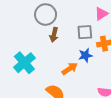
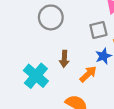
brown arrow: (54, 35) -> (64, 59), moved

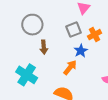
brown arrow: (64, 59) -> (44, 47), moved

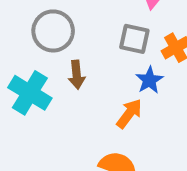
gray square: (74, 30) -> (134, 39), turned 35
cyan cross: (27, 75) -> (30, 93), moved

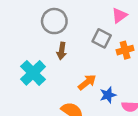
blue star: (149, 80) -> (108, 95), moved
cyan cross: (30, 93) -> (33, 73), moved

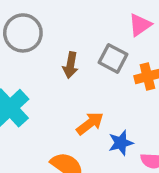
gray circle: (54, 21) -> (23, 33), moved
brown arrow: (62, 51) -> (71, 65), moved

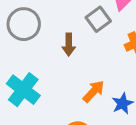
gray square: (113, 58) -> (98, 19), moved, turned 35

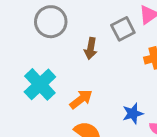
orange arrow: (94, 91) -> (81, 99), moved

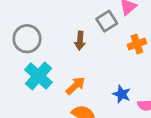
gray circle: (51, 22) -> (27, 39), moved
blue star: (133, 113) -> (122, 94), turned -30

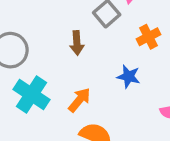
blue star: (122, 94) -> (129, 76), moved

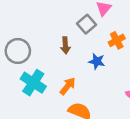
blue star: (129, 76) -> (97, 61), moved

